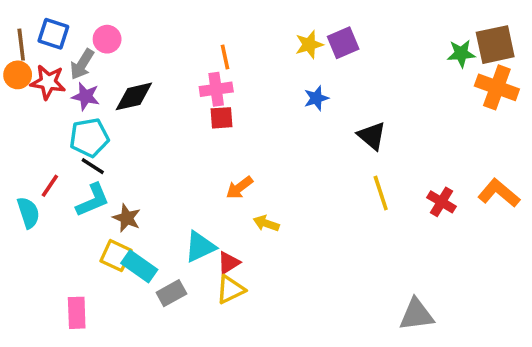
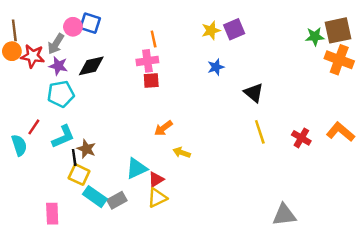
blue square: (53, 34) -> (90, 23), moved
black line: (93, 166) -> (74, 157), moved, turned 49
cyan rectangle: (139, 266) -> (95, 197), moved

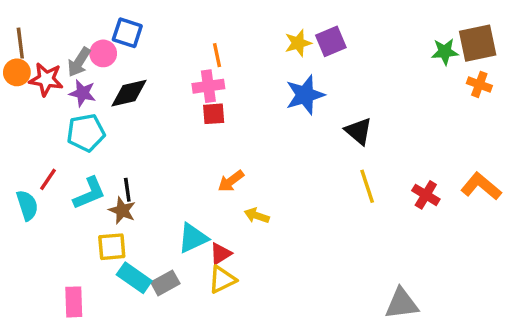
pink circle: (73, 27) -> (103, 53), moved
orange cross: (339, 60) -> (479, 84), size x0.6
blue star: (216, 67) -> (305, 95), size x1.6
black line: (74, 157) -> (127, 190), moved
yellow square: (79, 175) -> (112, 247), turned -30

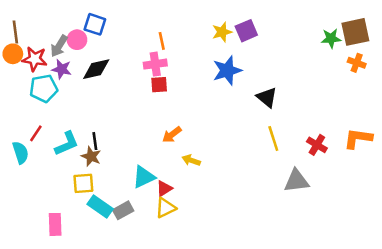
cyan pentagon: (86, 133) -> (44, 88), moved
orange L-shape: (481, 186) -> (358, 138), turned -32
gray triangle: (402, 304) -> (296, 181), moved

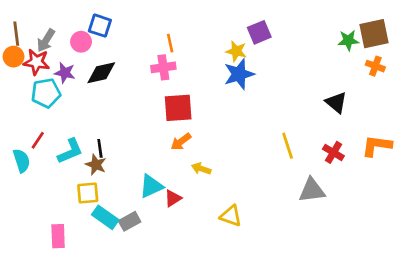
yellow star: (222, 32) -> (236, 51), moved, turned 30
gray arrow: (59, 46) -> (46, 40), moved
red square: (159, 85) -> (178, 108), moved, size x1.6
black triangle: (267, 97) -> (336, 102), moved
yellow triangle: (166, 208) -> (231, 216), moved, turned 45

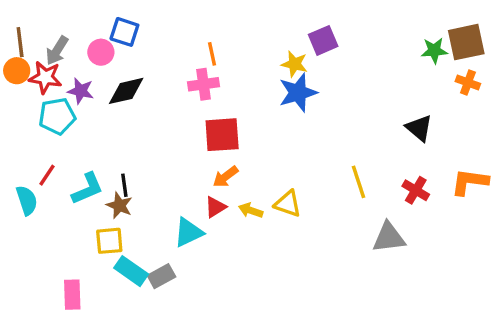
red triangle: (173, 198) -> (215, 207), moved
yellow triangle: (231, 216) -> (288, 204), moved

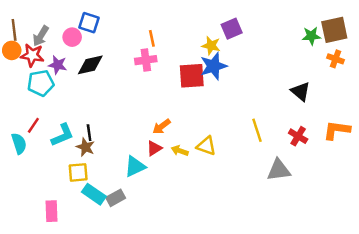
red square: (222, 135) -> (192, 76), moved

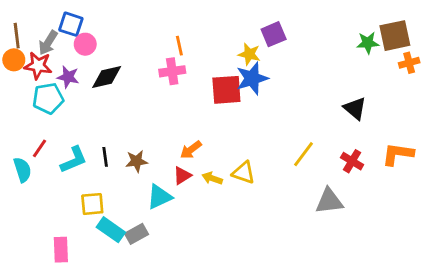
blue square: (89, 23) -> (71, 24), moved
orange cross: (336, 59) -> (409, 63), moved, turned -35
yellow line: (257, 130) -> (304, 154), turned 55
brown star: (85, 147) -> (137, 161), moved, turned -30

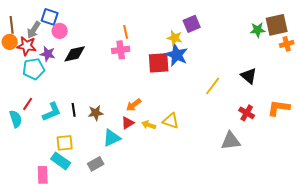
blue star: (252, 78) -> (177, 55), turned -30
yellow line: (304, 154) -> (213, 86), moved
cyan rectangle: (111, 230) -> (61, 161), moved

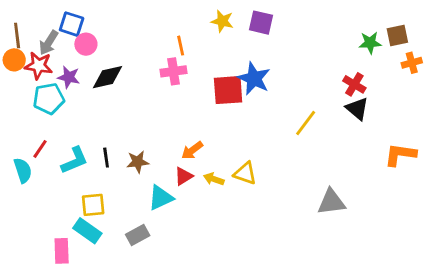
purple square: (192, 24) -> (261, 23), moved, turned 36
brown square: (277, 25) -> (397, 36), size x0.7
yellow star: (175, 38) -> (222, 21), moved
red cross: (247, 113) -> (354, 84), moved

